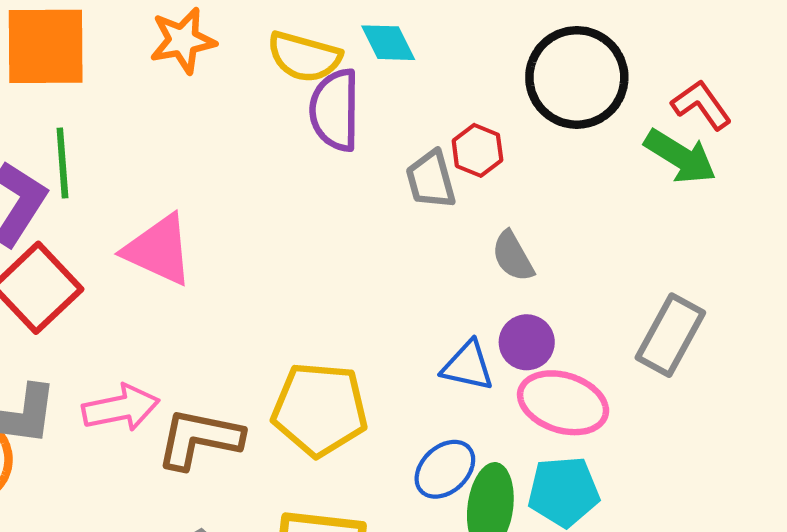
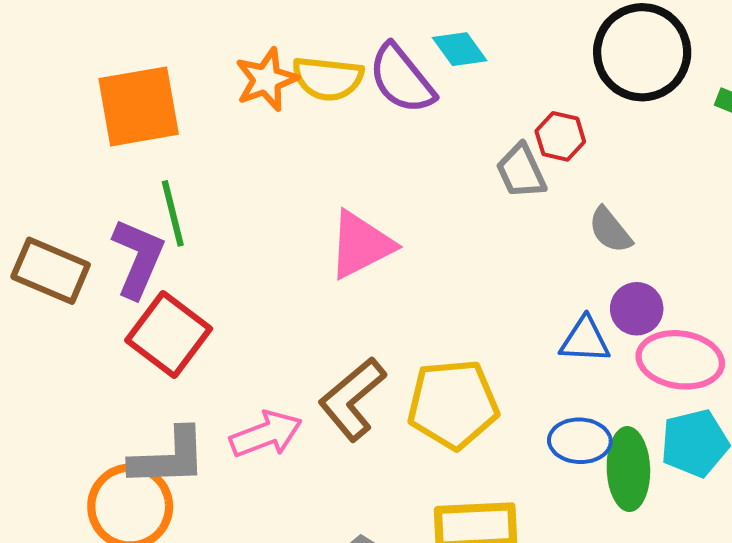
yellow semicircle: (304, 57) -> (328, 78), moved
purple semicircle: (335, 110) -> (402, 79), moved, turned -30
pink triangle: (158, 250) -> (361, 245), moved, turned -42
brown L-shape: (199, 439) -> (352, 399), moved, turned -42
blue ellipse: (445, 469) -> (580, 441), turned 54

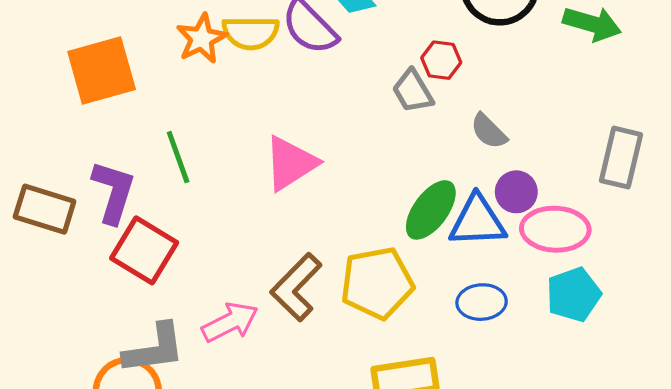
green line: (173, 213) -> (178, 157), moved
blue triangle: (585, 340) -> (477, 221), size x1.4
green ellipse: (628, 469) -> (431, 210), moved, turned 44

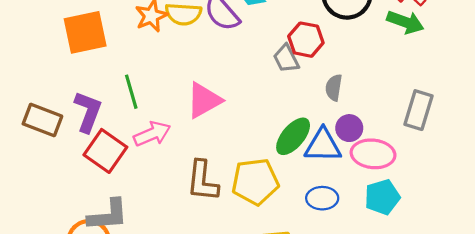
red hexagon: (441, 60) -> (306, 40), size x1.4
gray semicircle: (489, 131) -> (334, 88), turned 50
brown L-shape: (296, 287) -> (203, 181), turned -42
pink arrow: (230, 322) -> (152, 134), moved

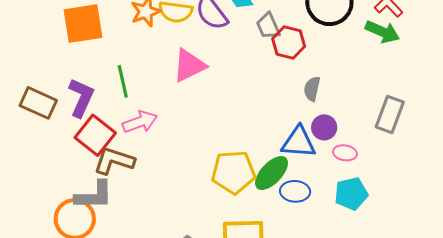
gray trapezoid: (286, 59) -> (268, 26), moved
pink triangle: (204, 100) -> (189, 65), moved
green ellipse: (293, 136) -> (271, 173), moved
pink ellipse: (373, 154) -> (345, 153), size x0.6
brown L-shape: (203, 181) -> (114, 161), moved, turned 99

